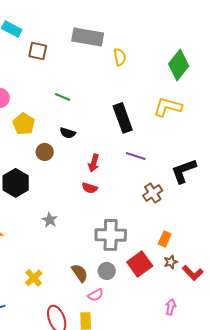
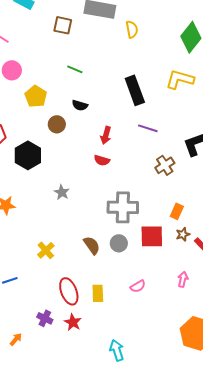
brown square: (38, 51) -> (63, 25), moved
red square: (140, 264) -> (152, 236), turned 35
pink semicircle: (96, 295) -> (138, 286), moved

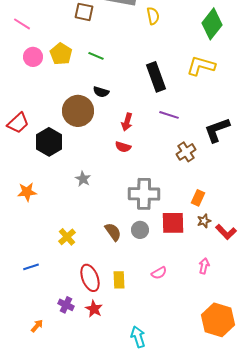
yellow pentagon: (36, 96) -> (61, 54), moved
brown circle: (57, 124) -> (78, 111), size x1.8

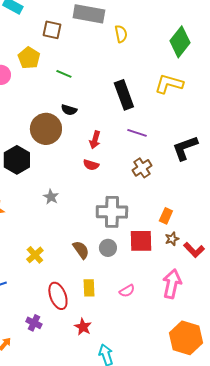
yellow pentagon: (61, 54) -> (29, 58), moved
brown cross: (186, 152) -> (142, 168), moved
pink arrow: (204, 266) -> (172, 284), size x1.8
yellow rectangle: (119, 280) -> (89, 288), moved
red star: (94, 309) -> (83, 327), moved

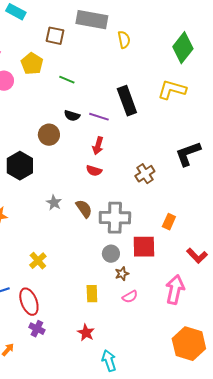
brown circle: (46, 129) -> (49, 135), size x0.7
purple line: (137, 133) -> (99, 117), moved
brown star: (172, 239) -> (122, 274), moved
brown semicircle: (81, 250) -> (84, 209), moved
red ellipse: (58, 296) -> (29, 302), moved

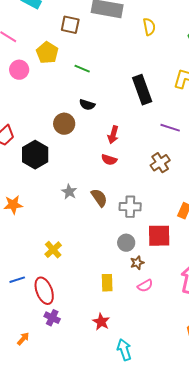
yellow semicircle: (124, 40) -> (149, 27), moved
purple line: (99, 117) -> (170, 128), moved
gray cross: (115, 218) -> (130, 207), size x0.7

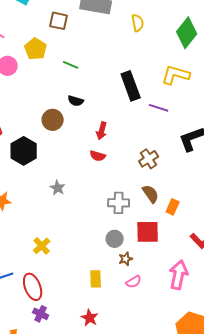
purple line: (170, 128) -> (159, 108), moved
brown semicircle: (99, 198) -> (151, 194), moved

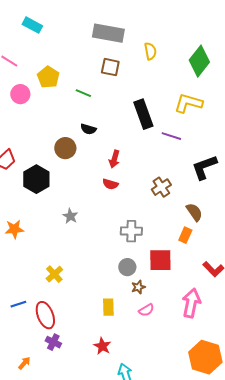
brown square: (59, 21) -> (110, 67), moved
brown semicircle: (151, 194) -> (194, 212), moved

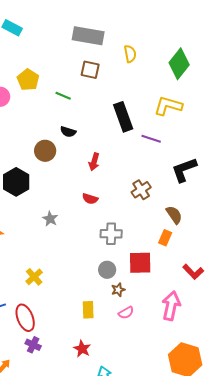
red semicircle: (110, 184) -> (90, 199), moved

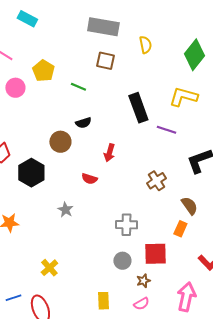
black semicircle: (68, 132) -> (83, 123), turned -35
red semicircle: (90, 199) -> (89, 179), moved
brown star: (118, 290) -> (143, 281), moved

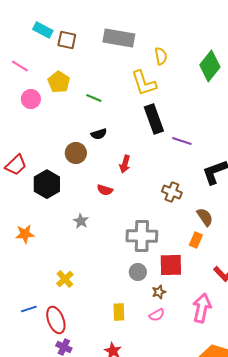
brown square: (105, 61) -> (67, 40), moved
yellow L-shape: (183, 97) -> (144, 83), moved, turned -124
brown cross: (156, 181) -> (172, 192), turned -36
gray cross: (126, 225) -> (142, 236), size x1.4

